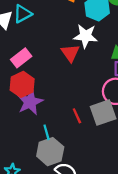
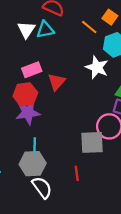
red triangle: (70, 53) -> (57, 82), moved
red line: (77, 116) -> (77, 173), moved

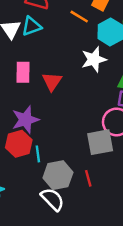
white star: (97, 67) -> (94, 59), turned -30
pink rectangle: (32, 70) -> (23, 72), turned -60
red hexagon: (25, 94) -> (19, 144), moved
gray hexagon: (33, 164) -> (58, 175), moved

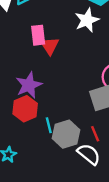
pink rectangle: (23, 72) -> (38, 35), moved
cyan line: (38, 154) -> (49, 125), moved
white semicircle: (52, 199) -> (89, 154), moved

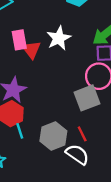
white star: (87, 20) -> (59, 38), moved
cyan line: (49, 125) -> (20, 131), moved

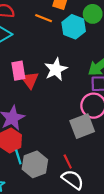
red line: (82, 134) -> (68, 162), moved
gray hexagon: (53, 136) -> (35, 164), moved

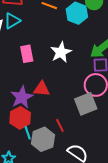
red triangle: (30, 80) -> (42, 89), moved, turned -48
red line: (68, 162) -> (60, 125), moved

